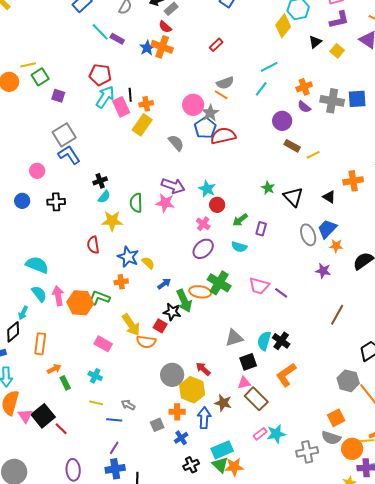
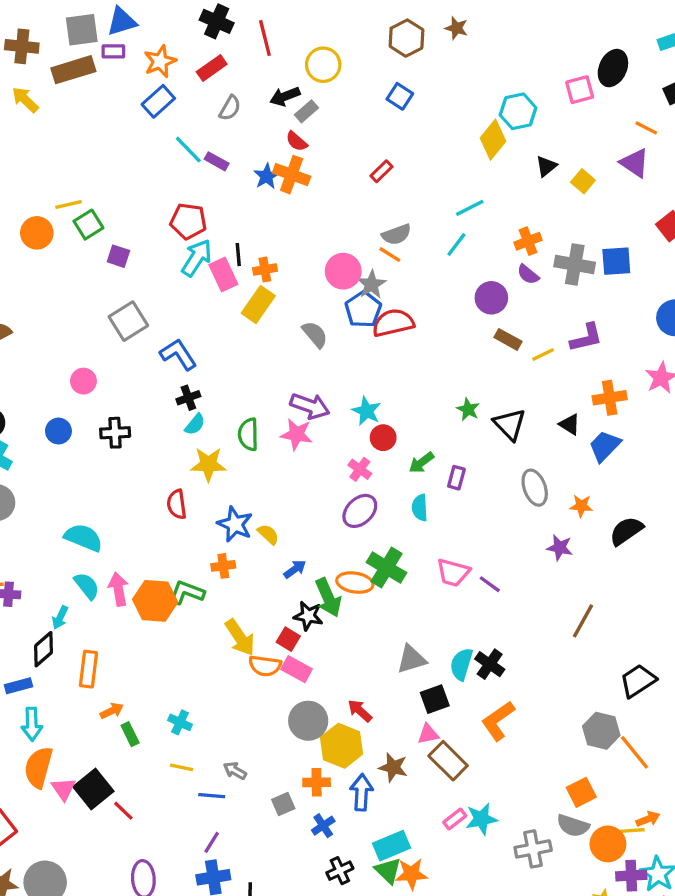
purple L-shape: (339, 20) -> (586, 338), moved
blue L-shape: (69, 155) -> (178, 354), moved
blue trapezoid: (327, 229) -> (605, 446), moved
cyan semicircle: (239, 247) -> (420, 508), turned 70
pink rectangle: (103, 344) -> (297, 669), moved

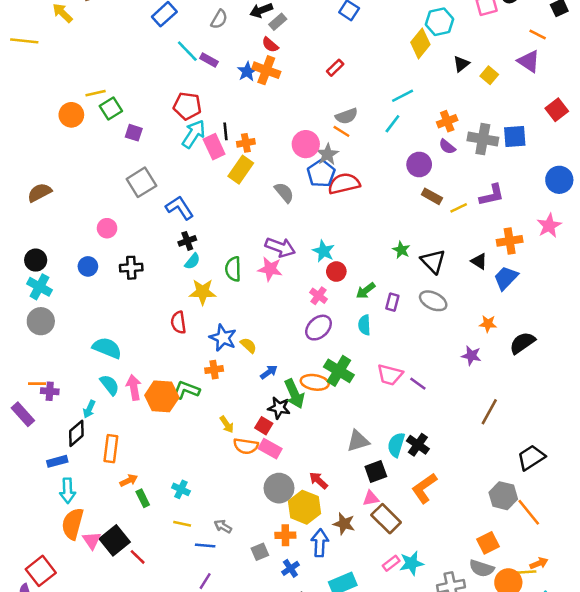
gray ellipse: (535, 488) -> (433, 301), moved, turned -44
yellow arrow: (240, 637) -> (227, 424), size x0.6

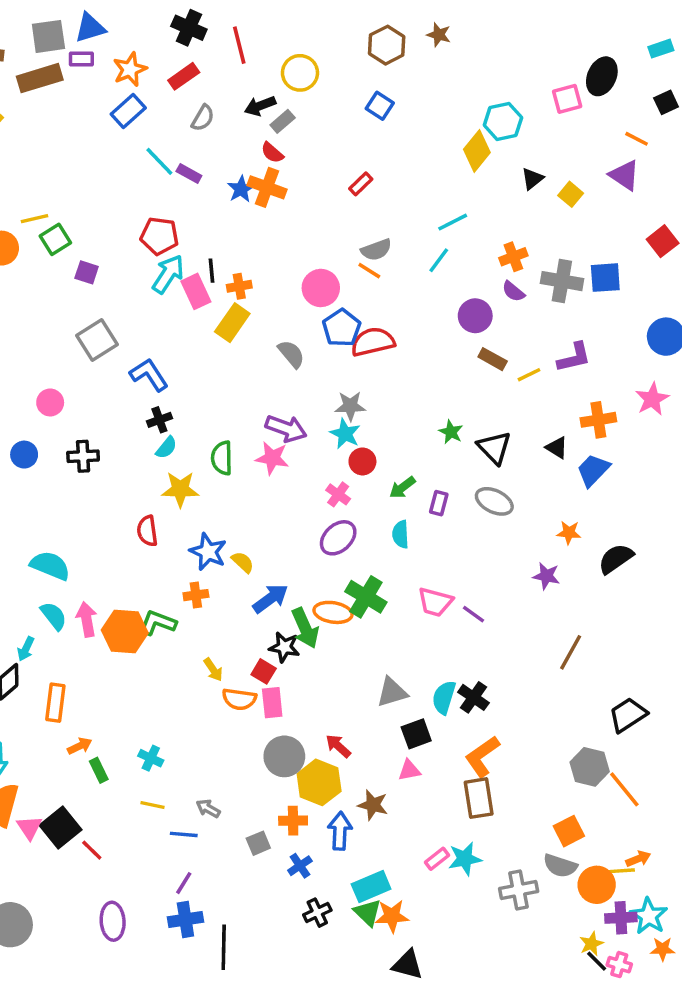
gray star: (327, 154) -> (350, 406), moved, turned 30
blue arrow: (269, 372) -> (270, 599), size x1.5
pink rectangle: (270, 449) -> (272, 703), turned 55
brown rectangle: (386, 519) -> (479, 798), moved, turned 36

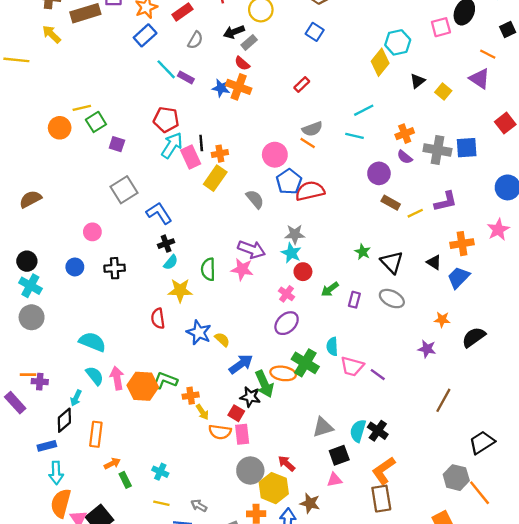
blue star: (241, 189) -> (221, 88), turned -30
cyan line: (439, 260) -> (354, 136), turned 66
cyan semicircle: (401, 534) -> (332, 347), moved
orange cross: (196, 595) -> (191, 396), moved

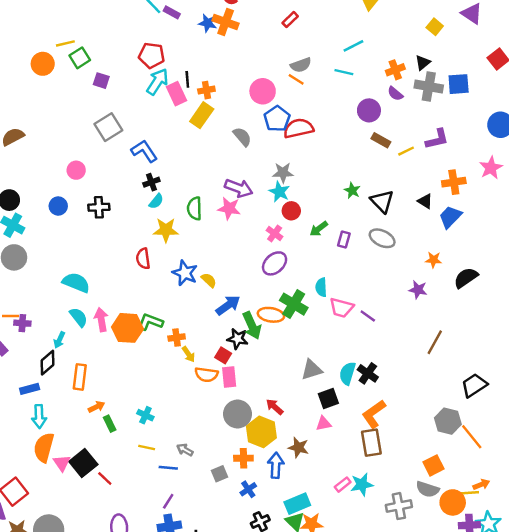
black triangle: (418, 81) -> (423, 63), moved

